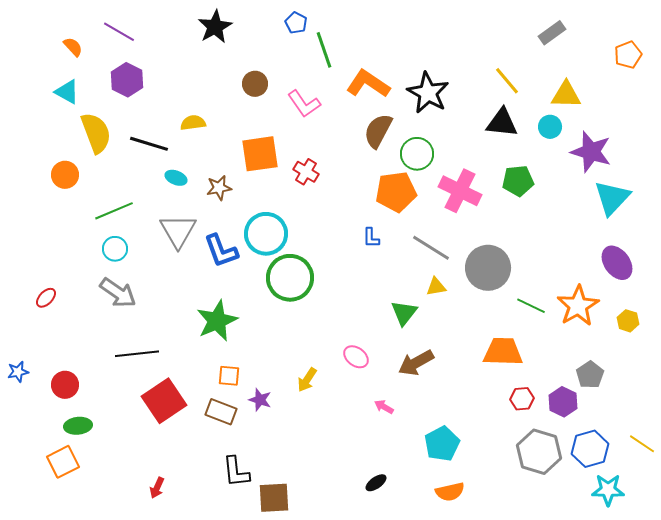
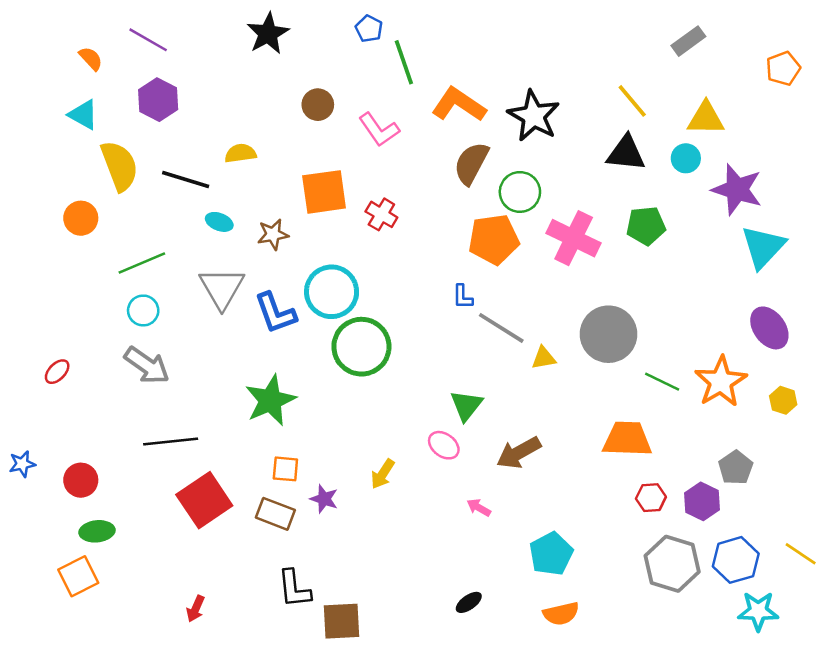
gray line: (431, 248) -> (501, 328), moved
green triangle: (404, 313) -> (466, 405), moved

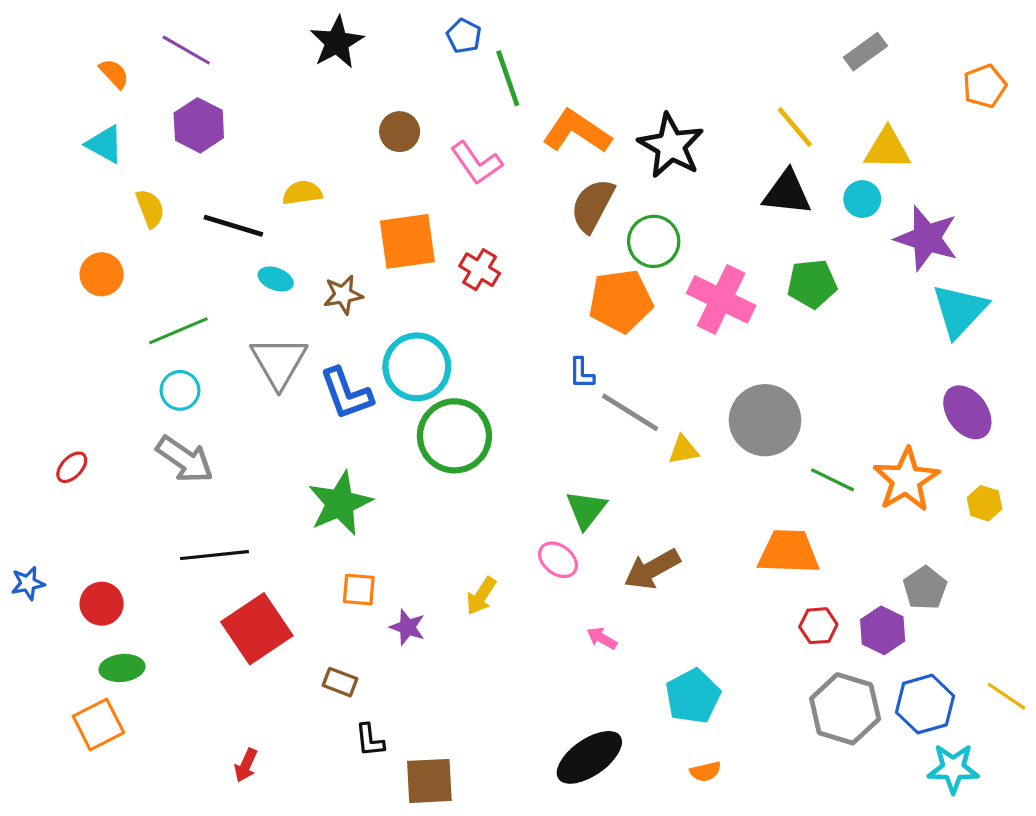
yellow semicircle: (119, 166) -> (150, 208), size x0.6
brown rectangle: (275, 514) -> (340, 682), moved, size x0.7
black L-shape: (294, 589) -> (370, 740), size x0.7
black ellipse: (469, 602) -> (589, 757), size x2.0
orange semicircle: (561, 614) -> (705, 772), size x0.7

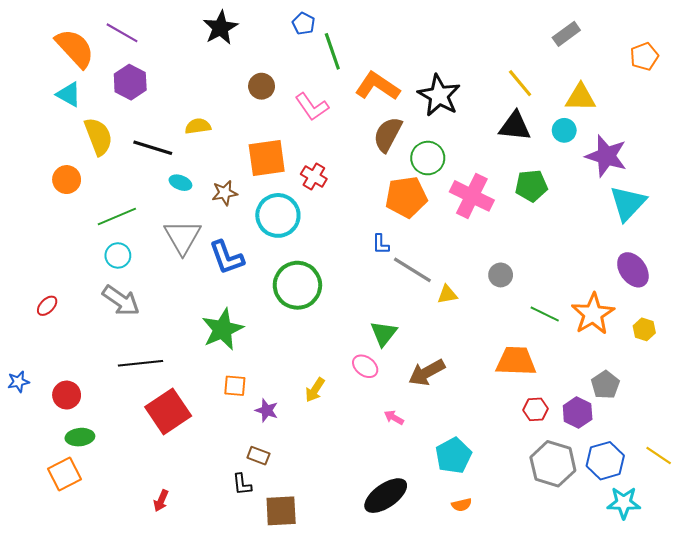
orange semicircle: (114, 74) -> (75, 48), size x2.0
yellow semicircle: (150, 208) -> (98, 136), size x1.5
cyan circle: (417, 367) -> (278, 215), moved
gray circle: (765, 420) -> (501, 275), size x0.5
brown rectangle: (340, 682) -> (258, 456), moved

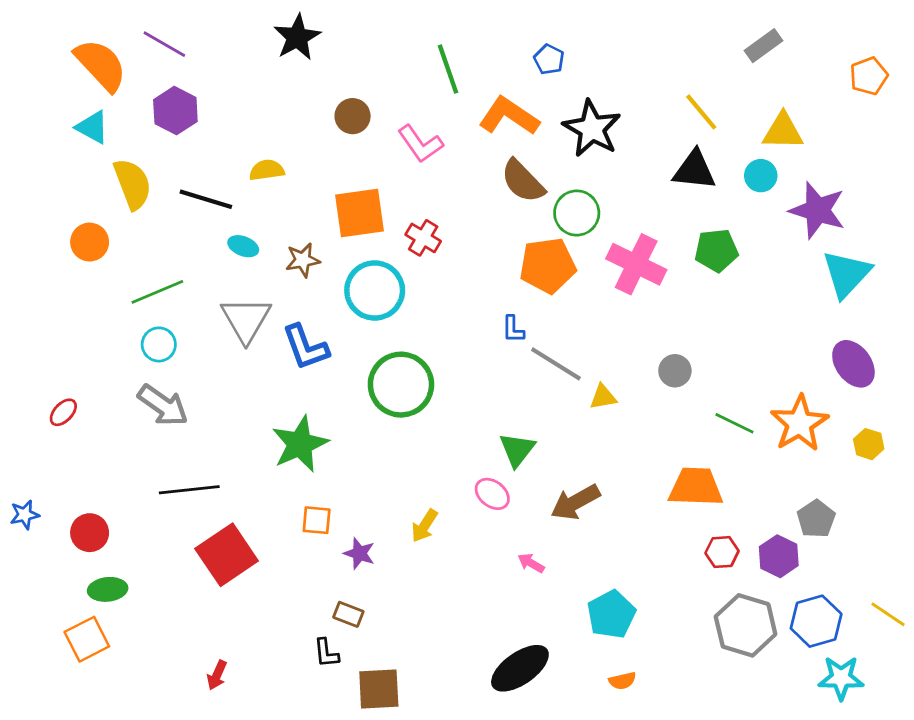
blue pentagon: (304, 24) -> (549, 59), moved
brown semicircle: (388, 134) -> (523, 181), turned -72

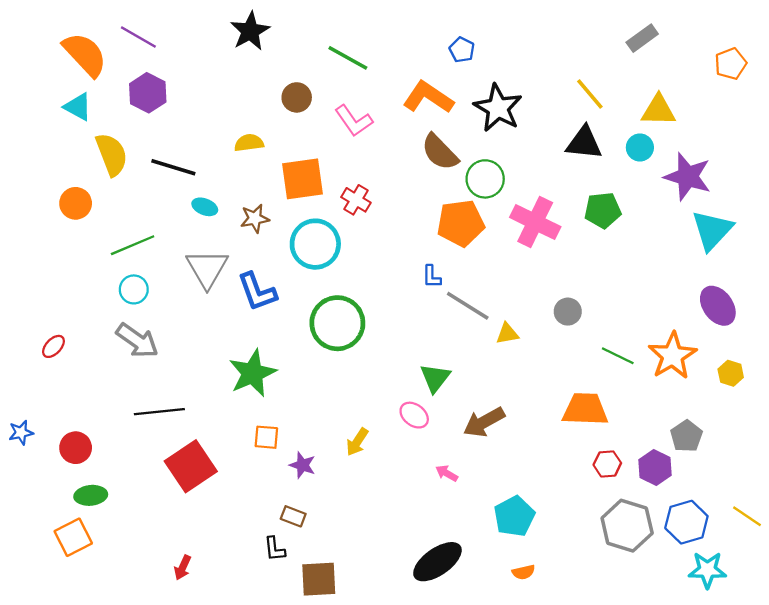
green line: (448, 69) -> (348, 58), moved, turned -42
yellow semicircle: (267, 170) -> (249, 143), moved

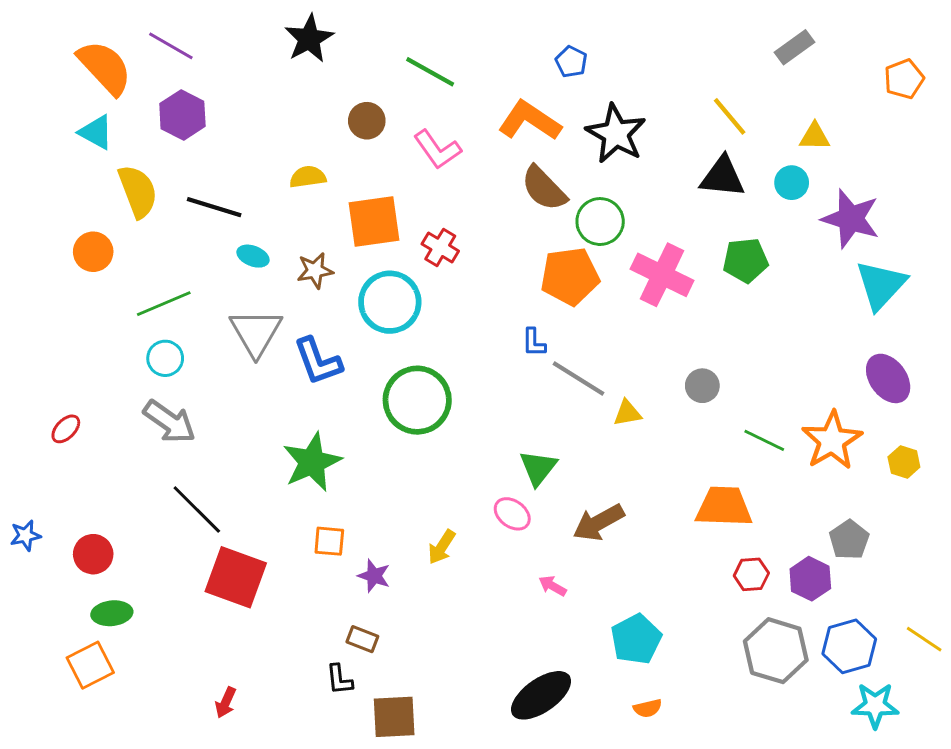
yellow triangle: (659, 110) -> (815, 137), size x0.7
black line: (159, 412) -> (197, 510), turned 51
red square: (191, 466) -> (236, 577), turned -36

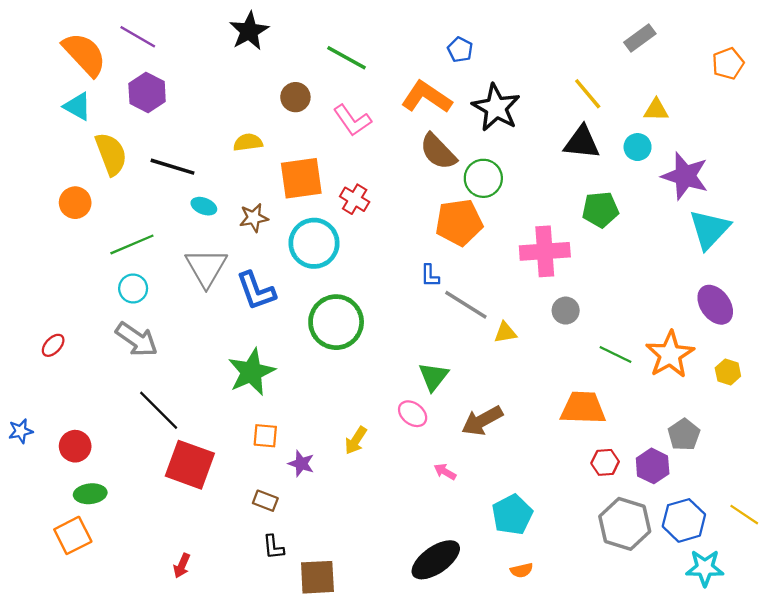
pink cross: (662, 275) -> (545, 251), moved, turned -30
brown rectangle: (362, 639) -> (265, 501), moved

